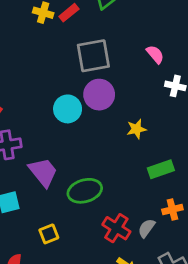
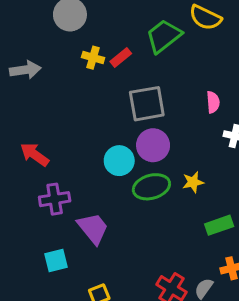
pink semicircle: (155, 54) -> (213, 102), turned 36
green ellipse: (85, 191) -> (151, 187), moved

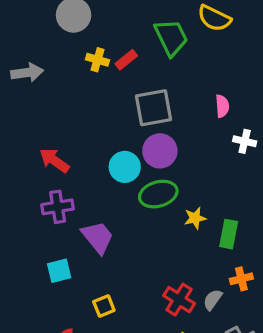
green trapezoid: (164, 36) -> (171, 37), turned 102
red arrow: (35, 154) -> (54, 160), moved
yellow star: (193, 182) -> (195, 218), moved
green rectangle: (219, 225) -> (229, 234), turned -60

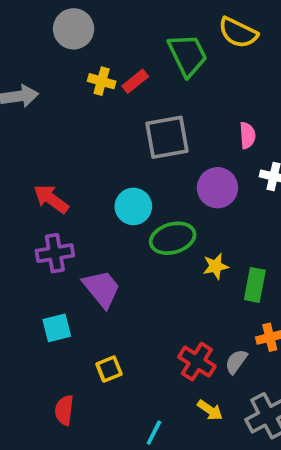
purple circle: (160, 151) -> (217, 188), moved

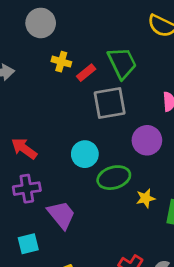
green trapezoid: (188, 55) -> (122, 63), moved
red rectangle: (135, 81) -> (86, 73), moved

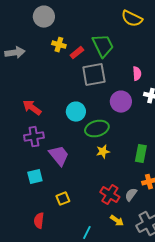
yellow star: (146, 198) -> (103, 152), moved

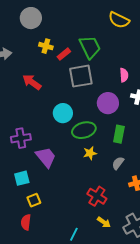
red arrow: (32, 108) -> (32, 82), moved
green rectangle: (141, 154) -> (119, 134), moved
gray semicircle: (131, 195) -> (118, 163), moved
yellow square: (63, 199) -> (34, 200), moved

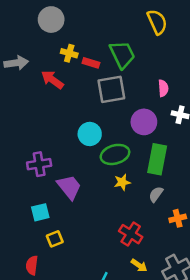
yellow semicircle: (119, 20) -> (157, 22), turned -140
red rectangle: (64, 54) -> (91, 63), turned 56
red arrow: (32, 82) -> (52, 80), moved
green rectangle: (119, 134) -> (157, 159), size x1.4
red semicircle: (26, 222) -> (32, 265), moved

